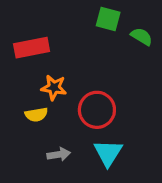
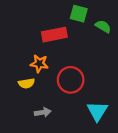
red rectangle: (32, 48) -> (54, 35), moved
cyan triangle: (108, 153) -> (97, 111), moved

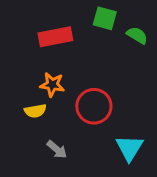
red rectangle: (54, 35) -> (55, 37), moved
gray arrow: (43, 112) -> (57, 149), turned 49

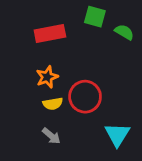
orange star: (52, 85) -> (47, 77), turned -30
yellow semicircle: (35, 111) -> (53, 104), moved

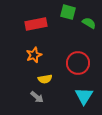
red circle: (85, 97) -> (78, 63), moved
yellow semicircle: (53, 104) -> (45, 79), moved

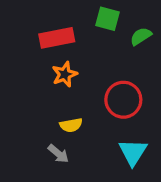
green semicircle: (89, 23) -> (141, 36), turned -64
orange star: (34, 55) -> (65, 74), moved

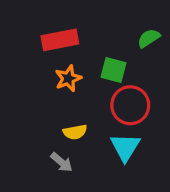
green square: (107, 19) -> (113, 70), moved
cyan triangle: (133, 152) -> (125, 147), moved

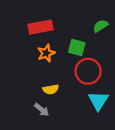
cyan triangle: (125, 147) -> (98, 101), moved

